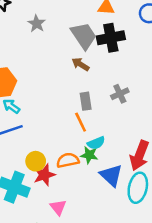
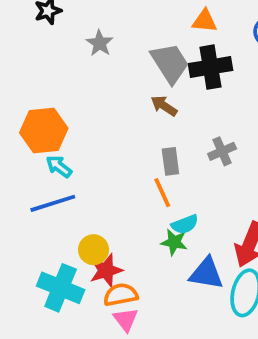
orange semicircle: (68, 160) -> (121, 295), moved
blue triangle: (111, 175) -> (206, 273), turned -35

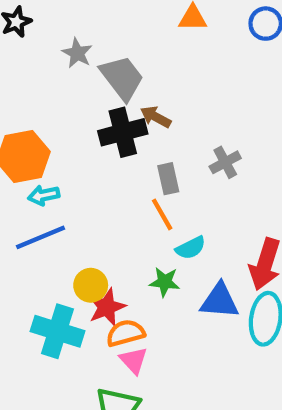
gray trapezoid: (170, 63) -> (122, 78), moved
black cross: (210, 67) -> (123, 132), moved
cyan arrow: (59, 166) -> (44, 195), turned -44
green star: (174, 242) -> (165, 282), moved

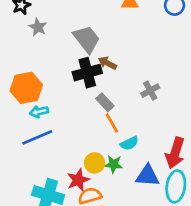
gray star: (77, 53) -> (38, 27), moved
gray rectangle: (168, 179) -> (105, 102), moved, turned -30
yellow circle: (91, 285) -> (95, 163), moved

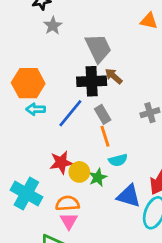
blue line: (37, 137) -> (70, 113), moved, turned -40
green star: (114, 164) -> (98, 177), turned 30
red star: (78, 180) -> (61, 162), moved

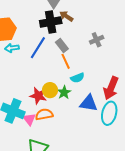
red star: (61, 162) -> (38, 96), moved, turned 30
pink triangle: (69, 221) -> (29, 119), moved

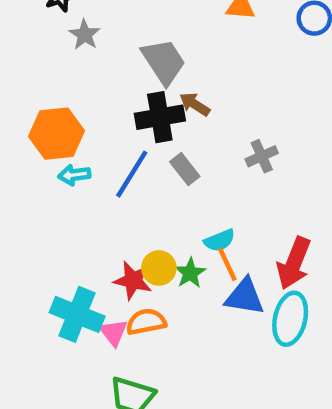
orange line: (66, 61) -> (227, 264), moved

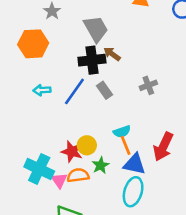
orange hexagon: (57, 134) -> (33, 44), moved
green star: (190, 273) -> (101, 165), moved
cyan ellipse: (290, 319) -> (133, 192), moved

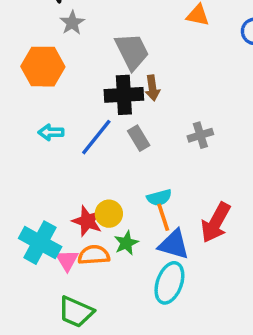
brown arrow: (112, 54) -> (152, 88), turned -138

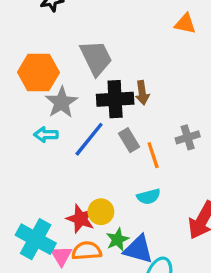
gray star: (72, 23) -> (61, 102), moved, size x1.4
gray trapezoid: (132, 51) -> (96, 58), moved
orange line: (163, 217) -> (153, 155), moved
blue triangle: (174, 244) -> (138, 249), moved

